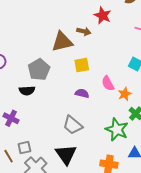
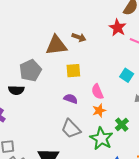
red star: (103, 15) -> (118, 28), moved
orange star: (125, 94) -> (99, 111), moved
gray trapezoid: (73, 125) -> (71, 129), moved

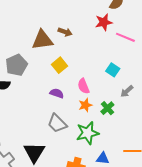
red star: (118, 28) -> (104, 22), turned 30
yellow square: (73, 71) -> (60, 65), turned -35
green cross: (122, 125) -> (107, 108), moved
green star: (101, 138) -> (88, 133), turned 30

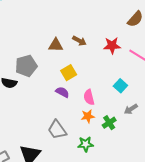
red star: (104, 22) -> (112, 46), moved
brown triangle: (42, 40) -> (56, 45), size x0.7
purple semicircle: (57, 93) -> (62, 92), moved
green star: (88, 133) -> (86, 144), size x0.7

